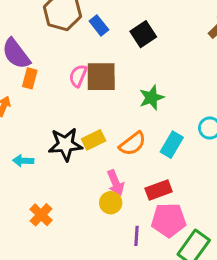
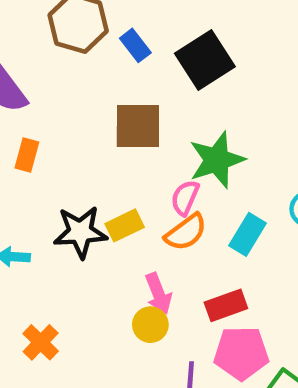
black square: (143, 34) -> (205, 60), size x1.4
pink semicircle: (78, 76) -> (185, 198), moved
orange rectangle: (30, 78) -> (27, 155), moved
green star: (152, 98) -> (217, 160), size x1.4

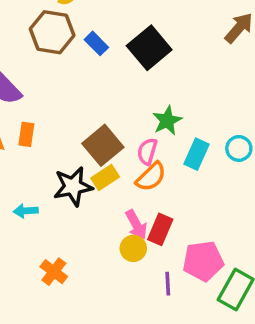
brown square: (138, 126) -> (103, 145), moved, turned -33
green star: (217, 160) -> (167, 121), size x0.7
cyan rectangle: (248, 234) -> (196, 154), moved
red rectangle: (226, 305) -> (160, 229), moved, turned -40

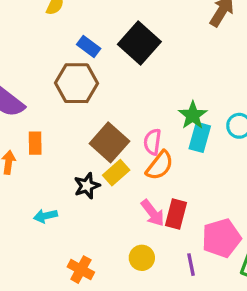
brown hexagon: (52, 32) -> (77, 83), moved
green star: (167, 121) -> (193, 115), moved
black star: (73, 186) -> (87, 186), size x0.7
yellow circle: (133, 248) -> (142, 258), moved

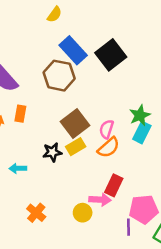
blue rectangle: (89, 46) -> (73, 50), size x1.6
pink arrow: (153, 213) -> (100, 200), moved, turned -60
purple line: (191, 265) -> (129, 227), moved

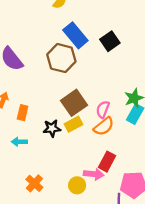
black square: (111, 55) -> (110, 41), size x0.7
orange rectangle: (20, 114) -> (23, 113), moved

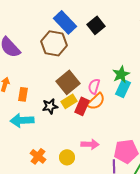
cyan arrow: (19, 142) -> (22, 120), size x1.6
red rectangle: (107, 162) -> (82, 106), moved
yellow circle: (77, 185) -> (67, 157), moved

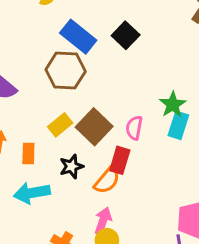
yellow rectangle: (69, 101) -> (60, 125), moved
orange semicircle: (96, 101) -> (107, 180), moved
pink arrow: (90, 144) -> (103, 221), moved, turned -66

